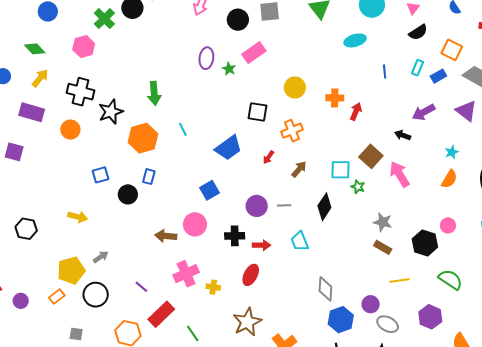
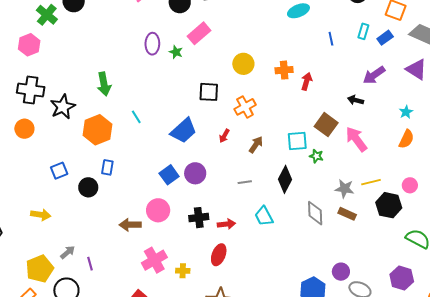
purple circle: (257, 206) -> (195, 173), moved
yellow line: (400, 281) -> (371, 182), moved
purple line: (141, 287) -> (90, 264), moved, turned 40
gray diamond: (325, 289) -> (315, 213), moved

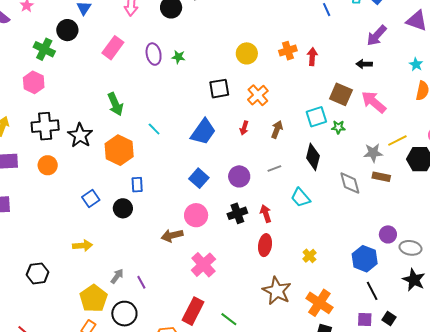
pink rectangle: (199, 33) -> (113, 48), moved
purple circle: (195, 173) -> (239, 176), moved
red arrow: (226, 224) -> (266, 214), turned -90
yellow cross: (183, 271) -> (309, 256), moved, turned -32

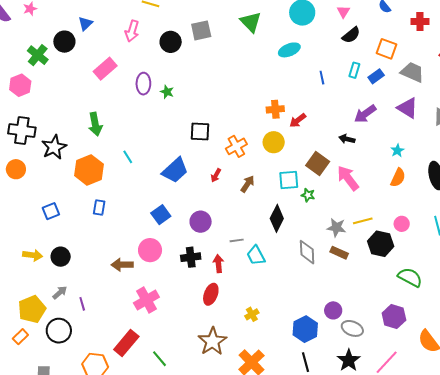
yellow circle: (247, 53) -> (274, 142), moved
red arrow: (312, 57) -> (298, 120), turned -144
gray line: (274, 168) -> (237, 240), moved
black circle: (123, 208) -> (61, 257), moved

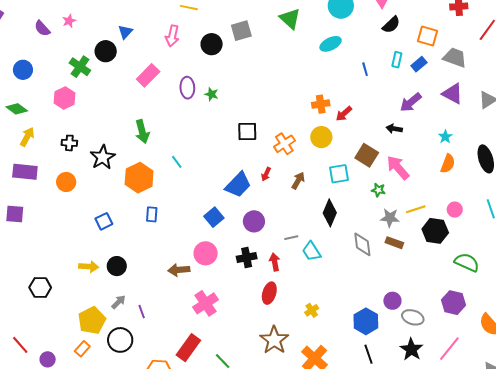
black cross: (22, 130) -> (69, 143), size x0.6
blue trapezoid: (175, 170) -> (238, 185), moved
green star: (308, 195) -> (378, 190), moved

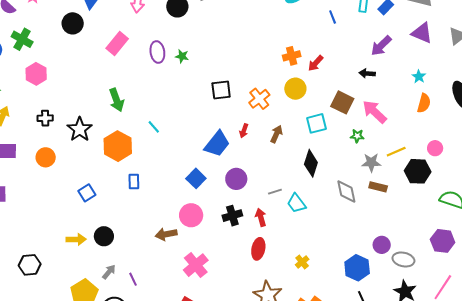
green cross: (80, 67) -> (22, 39), moved

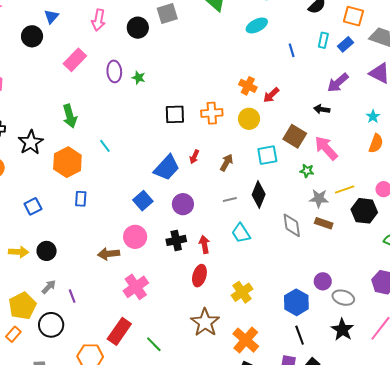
orange cross: (292, 56) -> (248, 86), turned 36
orange cross: (259, 99) -> (212, 113), moved, turned 30
gray line: (275, 192) -> (230, 200), moved
yellow cross: (302, 262) -> (242, 292), size x1.5

